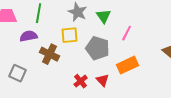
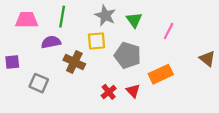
pink line: (127, 33) -> (169, 31), moved

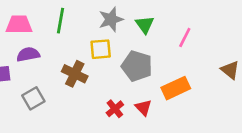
gray star: (105, 15) -> (111, 19), turned 30
purple semicircle: (51, 42) -> (28, 54), moved
gray square: (39, 83) -> (33, 98), turned 36

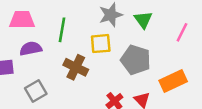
green line: (60, 21) -> (62, 30), moved

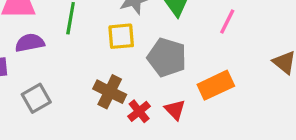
brown cross: (76, 67) -> (110, 92), moved

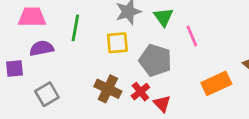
pink line: (227, 22) -> (192, 36), moved, turned -50
orange rectangle: (216, 85) -> (216, 83), moved
red cross: (139, 111) -> (140, 92), moved

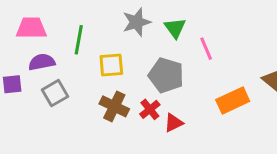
yellow square: (117, 43) -> (111, 65), moved
gray square: (47, 94) -> (55, 93), moved
red triangle: (162, 104) -> (174, 123), turned 48

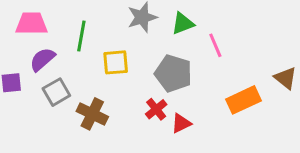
green triangle: (175, 28) -> (183, 24), turned 45
purple semicircle: (42, 62) -> (42, 59), turned -30
brown cross: (114, 106) -> (92, 114), moved

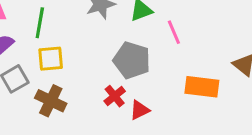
yellow square: (116, 62) -> (51, 59), moved
orange rectangle: (243, 100) -> (202, 87), turned 32

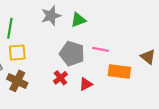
pink line: (174, 32) -> (100, 49), moved, turned -56
red triangle: (140, 110) -> (86, 84), moved

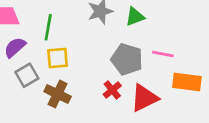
red triangle: (86, 84) -> (144, 98), size x1.6

